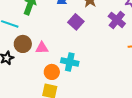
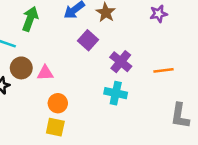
purple cross: (117, 20) -> (121, 62), moved
cyan cross: (70, 62) -> (116, 93), moved

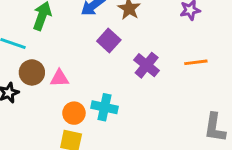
orange line: (164, 70) -> (196, 62), moved
cyan cross: (116, 93) -> (104, 107), moved

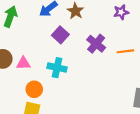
purple cross: (147, 65) -> (96, 44), moved
cyan cross: (104, 107) -> (57, 68), moved

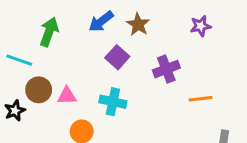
purple cross: (96, 44) -> (166, 69), turned 30
orange line: (125, 51) -> (201, 99), moved

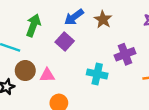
purple square: (117, 57) -> (65, 42), moved
cyan cross: (113, 102) -> (97, 74), moved

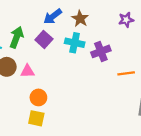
green arrow: (33, 25) -> (17, 37), moved
cyan cross: (97, 74) -> (75, 43), moved

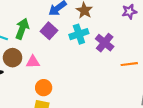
cyan cross: (75, 43) -> (79, 34), turned -30
purple cross: (101, 51) -> (105, 43), turned -30

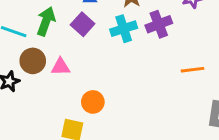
purple cross: (105, 43) -> (159, 24), moved, turned 30
orange circle: (44, 88) -> (93, 102), moved

